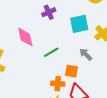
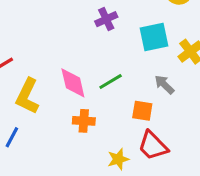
pink diamond: (25, 37) -> (73, 83), moved
orange cross: (58, 84) -> (84, 121), moved

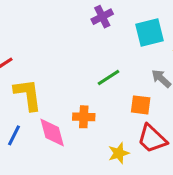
pink diamond: (73, 83) -> (52, 133), moved
yellow L-shape: (27, 96) -> (28, 95), turned 148

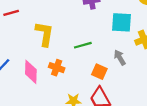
yellow L-shape: (28, 95) -> (45, 34), moved

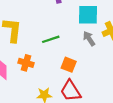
gray arrow: (120, 58) -> (89, 39), moved

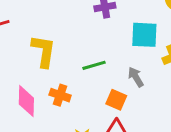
gray arrow: (89, 39) -> (136, 77), moved

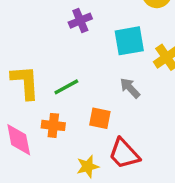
green line: (94, 65) -> (66, 87), moved
orange square: (116, 100) -> (100, 118), moved

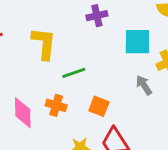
yellow L-shape: (25, 82) -> (44, 43), moved
gray arrow: (130, 88) -> (144, 85), moved

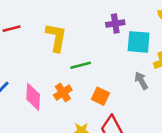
purple cross: (97, 16) -> (115, 24), moved
orange cross: (56, 105) -> (63, 93), turned 36

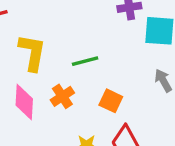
yellow L-shape: (56, 37) -> (32, 53), moved

